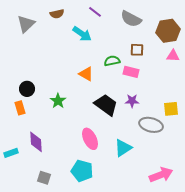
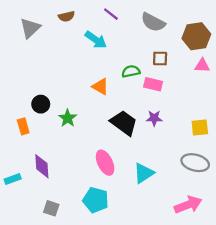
black circle: (27, 89) -> (41, 104), moved
gray ellipse: (151, 125) -> (195, 163), moved

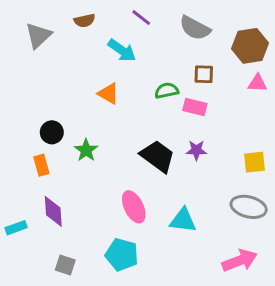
orange triangle: (100, 87) -> (108, 94), moved
orange rectangle: (23, 126) -> (41, 165), moved
cyan triangle: (144, 173) -> (183, 220), turned 40

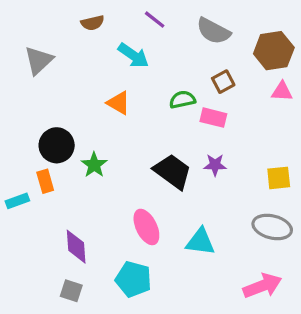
gray triangle: (38, 35) -> (39, 60), moved
brown square: (204, 74) -> (223, 82), turned -30
black circle: (52, 132) -> (57, 145), size x1.4
purple diamond: (53, 211) -> (76, 247), moved
cyan rectangle: (16, 228) -> (17, 201), moved

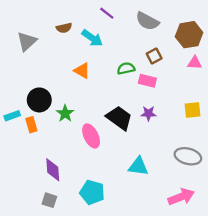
brown semicircle: (93, 23) -> (64, 28), moved
yellow square: (279, 178) -> (192, 110), moved
cyan rectangle: (17, 201) -> (12, 116), moved
pink ellipse: (146, 227) -> (91, 136), moved

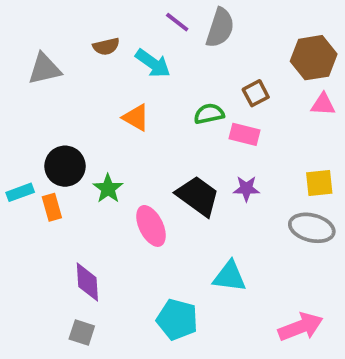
gray semicircle: (147, 21) -> (220, 28), moved, turned -100
gray triangle: (27, 41) -> (44, 69), turned 30
gray ellipse: (188, 156) -> (312, 228), moved
cyan pentagon: (92, 192) -> (177, 319), moved

